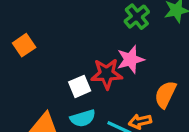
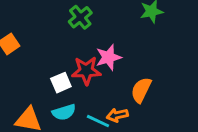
green cross: (137, 17) -> (80, 17), moved

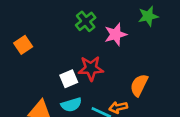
pink star: (108, 57) -> (116, 34), moved

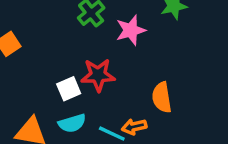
orange semicircle: (139, 85) -> (162, 97), turned -35

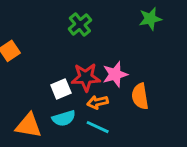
pink star: (131, 30) -> (115, 74), moved
orange arrow: (134, 127) -> (98, 102), moved

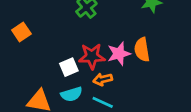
orange semicircle: (140, 96) -> (142, 50), moved

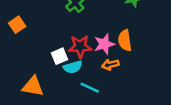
orange arrow: (103, 79) -> (110, 65), moved
cyan semicircle: (72, 94) -> (73, 67), moved

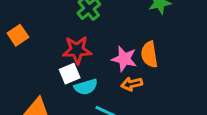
pink star: (104, 44) -> (124, 59), turned 30
red star: (80, 46) -> (77, 50), moved

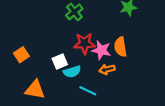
orange square: (18, 35) -> (21, 55), moved
red star: (77, 50) -> (84, 43), moved

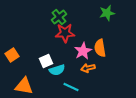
red star: (84, 43) -> (65, 33), moved
pink star: (101, 50) -> (83, 51), turned 30

